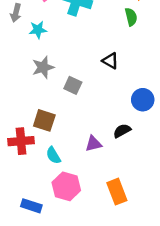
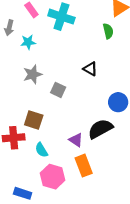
black semicircle: (122, 131) -> (100, 129), size x1.6
purple triangle: (94, 144) -> (76, 140), turned 48
orange rectangle: (117, 192) -> (84, 166), moved

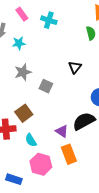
cyan cross: (61, 17) -> (49, 20), size x0.7
black triangle: (90, 69) -> (75, 67), turned 40
brown square: (34, 120) -> (24, 113), turned 36

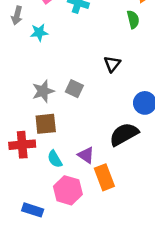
gray star: (23, 72) -> (43, 91), moved
brown square: (24, 113) -> (46, 124), turned 30
purple triangle: (62, 131) -> (86, 155), moved

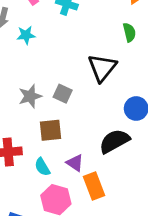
green semicircle: (133, 19) -> (129, 32), moved
black triangle: (112, 64) -> (102, 68), size x1.6
brown square: (46, 124) -> (50, 130), moved

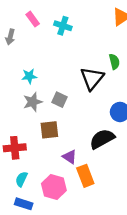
green semicircle: (129, 32) -> (114, 62), moved
cyan star: (26, 35) -> (29, 76), moved
cyan semicircle: (42, 167) -> (21, 179), moved, turned 56

